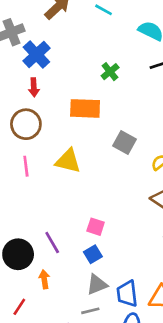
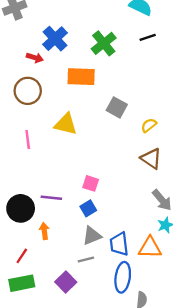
blue cross: (36, 55) -> (55, 39), moved
green cross: (110, 72) -> (104, 43), size x1.5
red arrow: (34, 87) -> (35, 58), turned -70
pink line: (26, 166) -> (28, 140), moved
purple line: (52, 242) -> (51, 198), turned -54

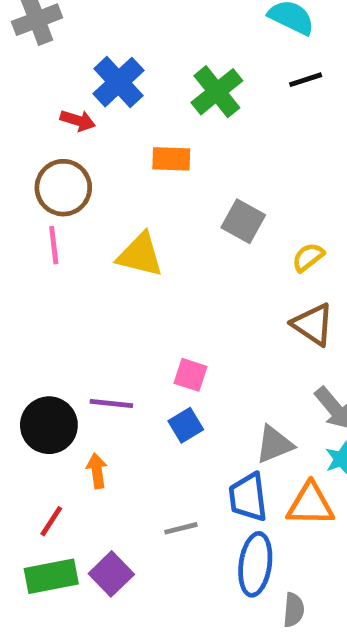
orange rectangle: (81, 77) -> (171, 159), size x0.7
pink line: (28, 140) -> (54, 245), moved
gray triangle: (92, 236) -> (274, 444), moved
purple square: (66, 282) -> (111, 574), moved

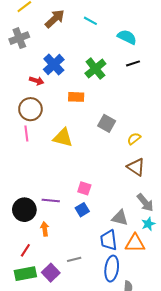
gray triangle: (274, 444) -> (120, 218), turned 36
gray line: (181, 528) -> (74, 259), moved

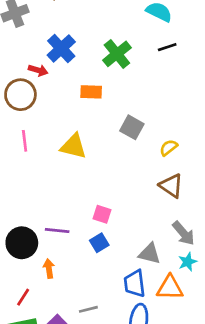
brown circle: (30, 109) -> (20, 95), moved

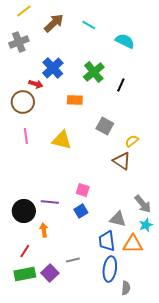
black line: (167, 47) -> (121, 85), moved, turned -48
brown triangle: (171, 186) -> (122, 161), moved

